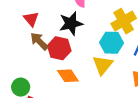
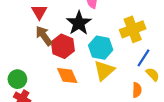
black star: (71, 23) -> (79, 23), turned -30
cyan hexagon: (111, 43) -> (101, 48), moved

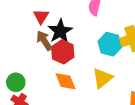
black star: (79, 23) -> (60, 31), moved
cyan hexagon: (101, 48) -> (110, 44), moved

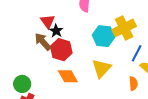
red triangle: (41, 17) -> (48, 21), moved
black star: (60, 31) -> (56, 31), size x0.6

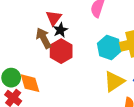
yellow triangle: (101, 68) -> (114, 81), moved
orange diamond: (68, 76) -> (30, 83), moved

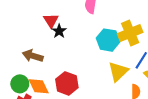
brown arrow: (44, 38) -> (33, 56), moved, turned -36
red hexagon: (61, 51) -> (67, 83), moved

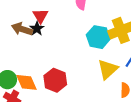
black star: (59, 31) -> (37, 29), moved
brown arrow: (33, 56) -> (22, 29), moved

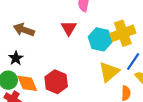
red triangle: (40, 16) -> (69, 28), moved
black star: (37, 29) -> (16, 58), moved

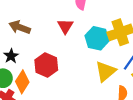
red hexagon: (56, 82) -> (46, 65), moved
orange diamond: (27, 83) -> (22, 82), turned 55

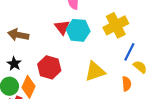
cyan hexagon: (97, 38) -> (78, 30), moved
yellow triangle: (106, 71) -> (95, 71), moved, turned 30

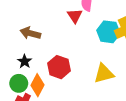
red triangle: (62, 27) -> (75, 16), moved
cyan hexagon: (78, 30) -> (108, 32), moved

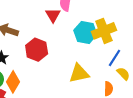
red hexagon: (59, 67) -> (37, 50), moved

